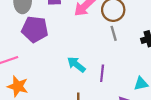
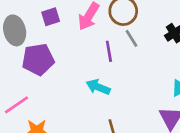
purple line: (102, 73) -> (109, 51), moved

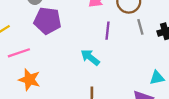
gray line: (131, 38) -> (140, 27), moved

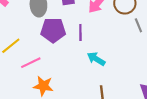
purple line: (108, 31) -> (80, 32), moved

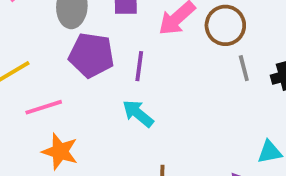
cyan arrow: (96, 59) -> (138, 114), moved

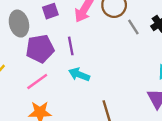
pink line: (44, 107) -> (37, 82), moved

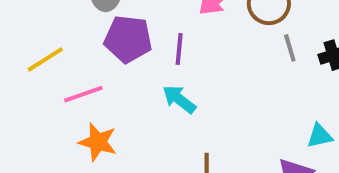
pink line: (37, 82) -> (83, 94), moved

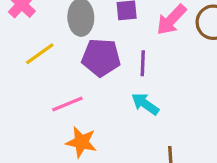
yellow line: (45, 59) -> (40, 54), moved

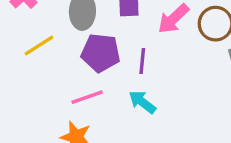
pink line: (67, 104) -> (87, 97), moved

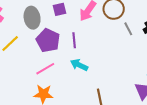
purple pentagon: (101, 53) -> (48, 40), turned 30

